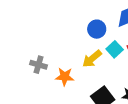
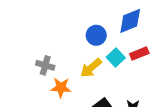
gray cross: (38, 65) -> (45, 65), moved

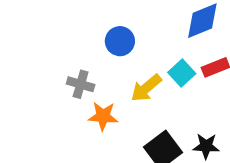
blue circle: (96, 35) -> (120, 41), moved

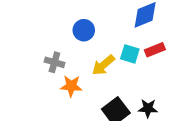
cyan square: (182, 73) -> (130, 54), turned -30

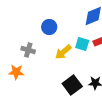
orange star: (71, 86) -> (16, 72), moved

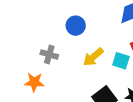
cyan square: (82, 44) -> (121, 61), moved

